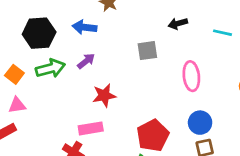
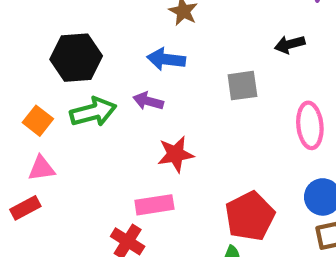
blue arrow: (85, 27) -> (166, 59), moved
purple arrow: (86, 61) -> (148, 101), turned -126

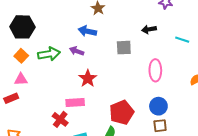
black hexagon: (76, 58) -> (22, 27), moved
red star: (176, 154) -> (88, 78), turned -30

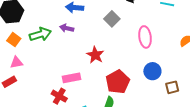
gray square: (124, 48) -> (112, 19), turned -35
red star: (88, 78) -> (95, 55), moved
brown square: (160, 126) -> (172, 87), moved

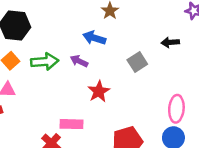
pink ellipse: (145, 37) -> (176, 109), moved
red star: (95, 55) -> (99, 91), moved

